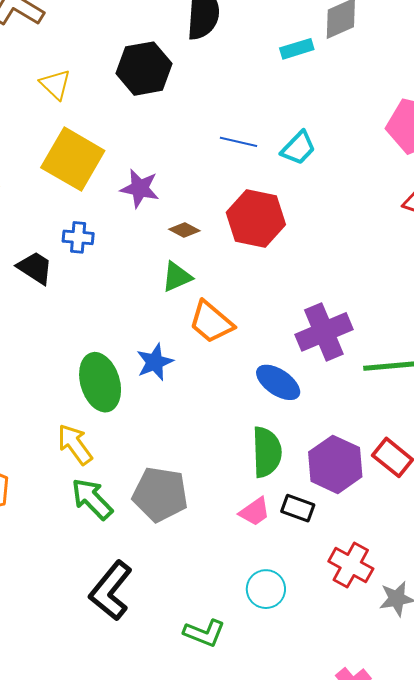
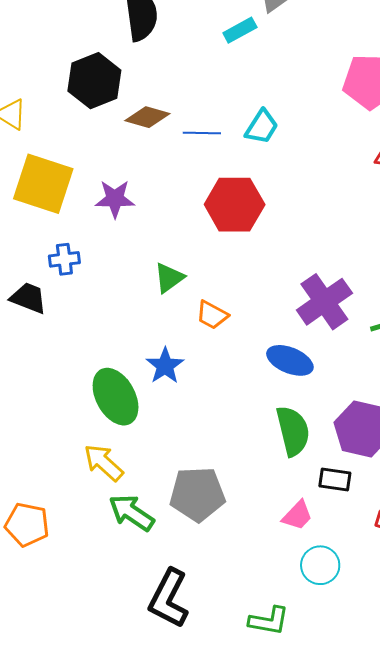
brown diamond: (184, 230) -> (147, 117), moved, size x1.4
orange trapezoid: (211, 322) -> (212, 315), size x0.7
pink trapezoid: (255, 512) -> (297, 515), moved

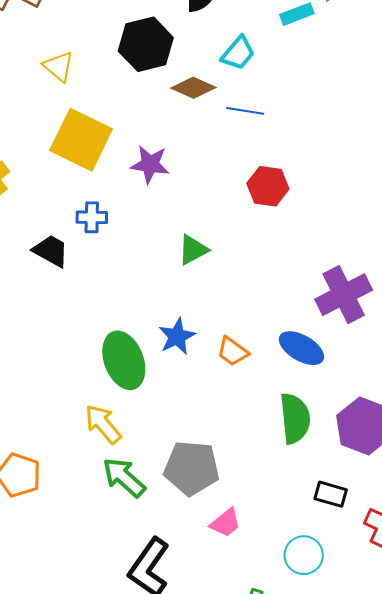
cyan trapezoid: (262, 127) -> (238, 53), moved
red hexagon: (235, 205) -> (268, 186), size x0.7
orange trapezoid: (212, 315) -> (233, 352), moved
black rectangle: (335, 479) -> (331, 494), moved
pink trapezoid: (297, 515) -> (226, 523), moved

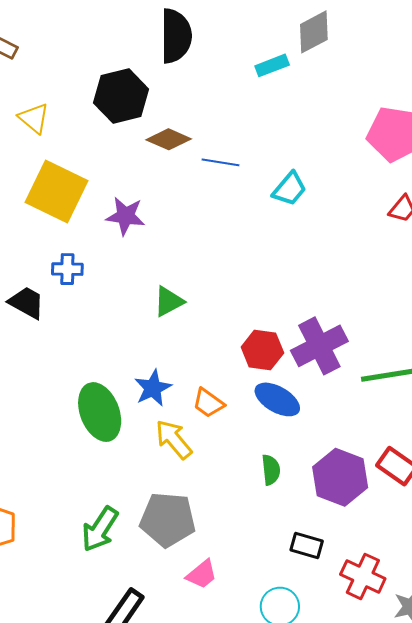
cyan trapezoid: (238, 53) -> (290, 189), moved
red hexagon: (268, 186) -> (262, 350), moved
green semicircle: (295, 418) -> (271, 470), size x0.6
yellow arrow: (103, 424) -> (174, 439), moved
green arrow: (124, 477) -> (100, 529), turned -99

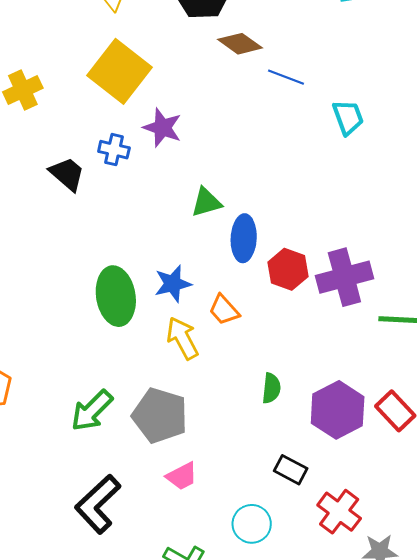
cyan trapezoid: (290, 189) -> (348, 117), turned -72
purple star: (125, 216) -> (162, 128), moved
blue ellipse: (277, 399) -> (244, 238), moved, turned 51

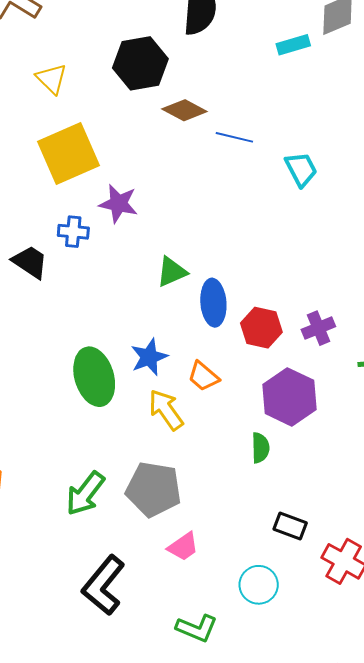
yellow square: (120, 71) -> (69, 153), turned 36
purple cross: (344, 277) -> (318, 328), size x0.6
purple hexagon: (338, 410) -> (290, 397), moved

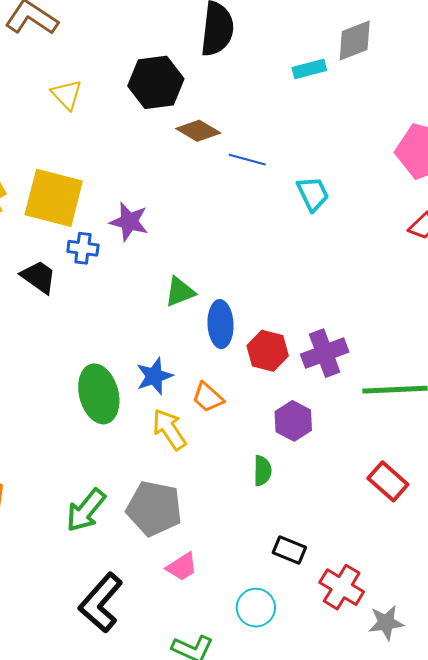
yellow square: (69, 153) -> (54, 198), moved, turned 36
purple cross: (318, 328) -> (325, 353), size x1.4
purple hexagon: (290, 397) -> (293, 421), size x0.7

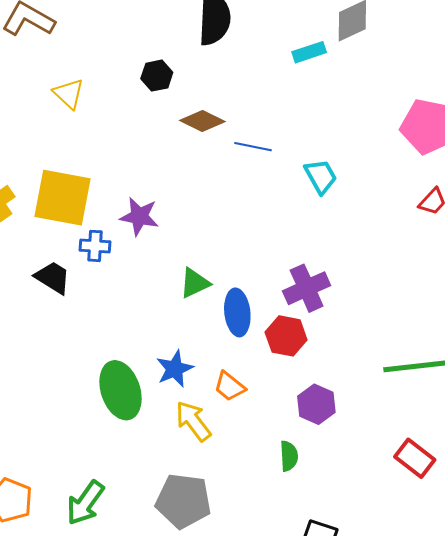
black hexagon: (156, 82) -> (157, 76), size x0.6
purple cross: (325, 353) -> (307, 288), moved
green arrow: (86, 510) -> (85, 503), moved

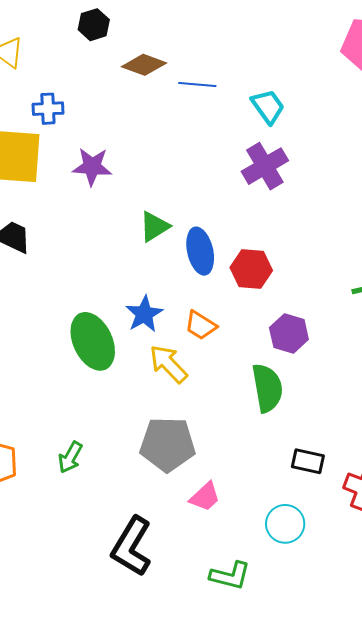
blue cross: (95, 246) -> (48, 109), moved
purple cross: (307, 288) -> (265, 166), moved
green semicircle: (289, 456) -> (267, 388), size x1.6
green arrow: (85, 503) -> (70, 457), size x0.7

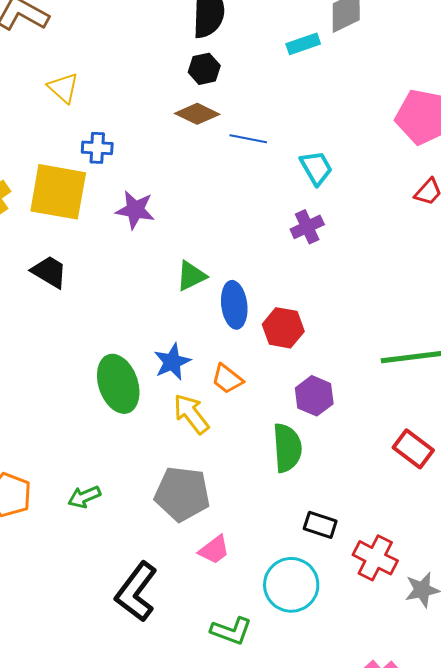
black hexagon: (94, 25) -> (204, 69), moved
purple cross: (265, 166) -> (307, 227), size x0.7
green arrow: (70, 457) -> (84, 497), turned 32
cyan circle: (285, 524) -> (291, 585), size x1.4

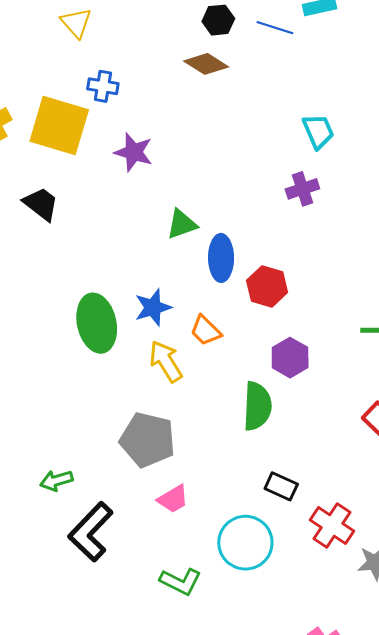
blue line: (248, 139) -> (275, 28), moved
green arrow: (84, 497) -> (56, 481), moved

